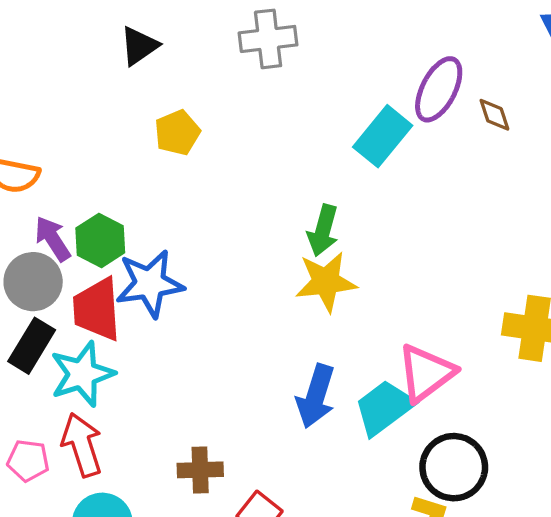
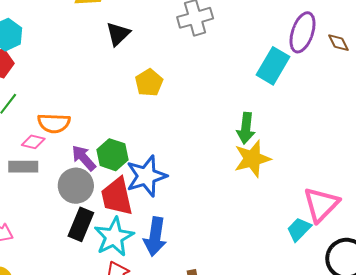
blue arrow: (316, 396) -> (155, 237), moved
cyan trapezoid: (384, 408) -> (299, 229), size x0.7

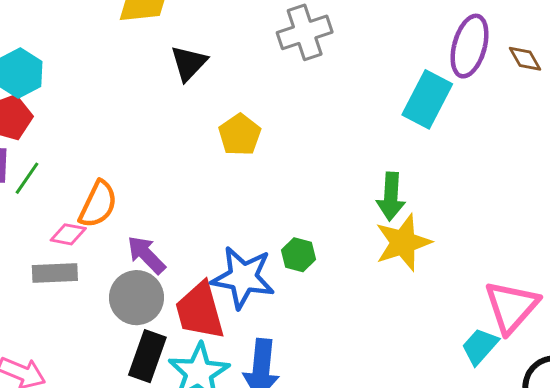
orange semicircle: (54, 123) -> (98, 204), turned -64
green hexagon: (113, 155) -> (299, 255), moved, size x0.7
blue star: (146, 176) -> (243, 277), turned 30

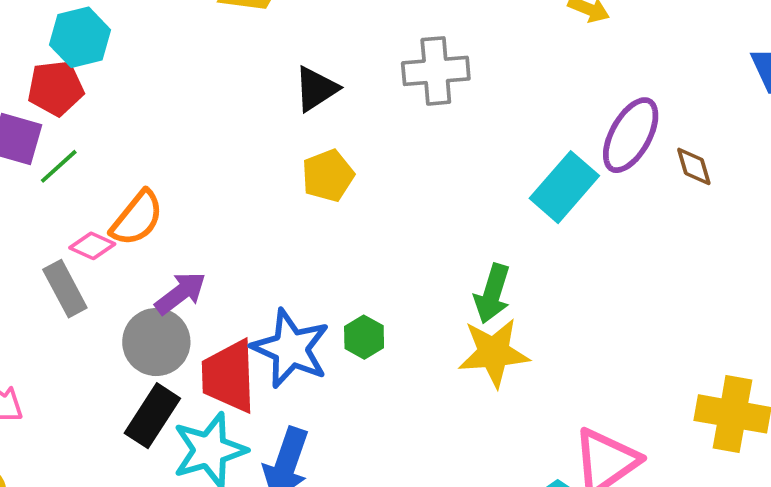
black triangle: (189, 63) -> (316, 89), moved
purple arrow: (146, 255) -> (180, 293), turned 84
gray rectangle: (55, 273) -> (65, 289), turned 51

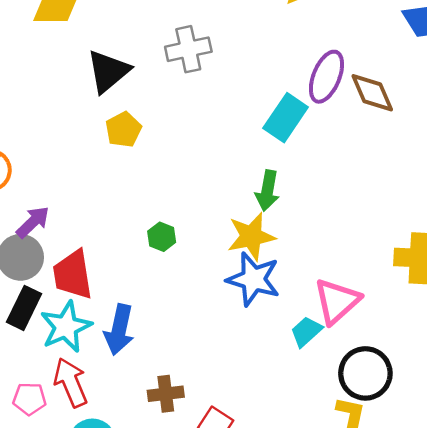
black triangle: (316, 89) -> (108, 71), size x1.4
brown diamond: (694, 166) -> (372, 93), size x1.6
green arrow: (492, 294) -> (267, 191), moved
blue star: (291, 348) -> (253, 279), moved

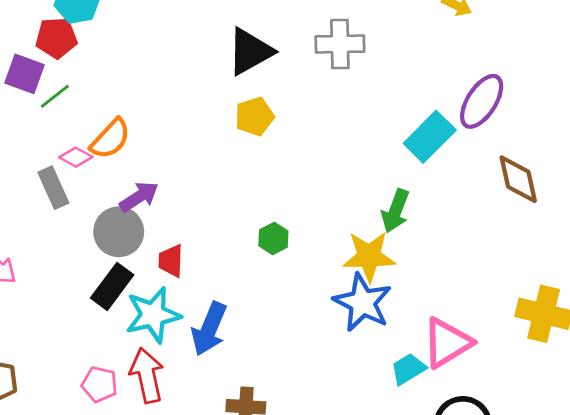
brown diamond: (372, 93) -> (518, 179), moved
red trapezoid: (73, 275) -> (171, 261), size x0.6

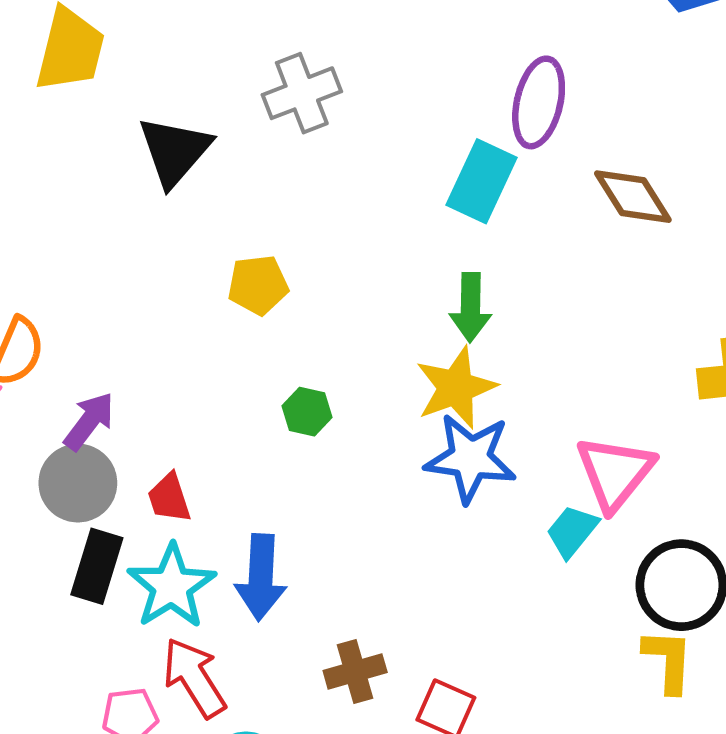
yellow pentagon: (254, 116) -> (258, 285), moved, turned 30

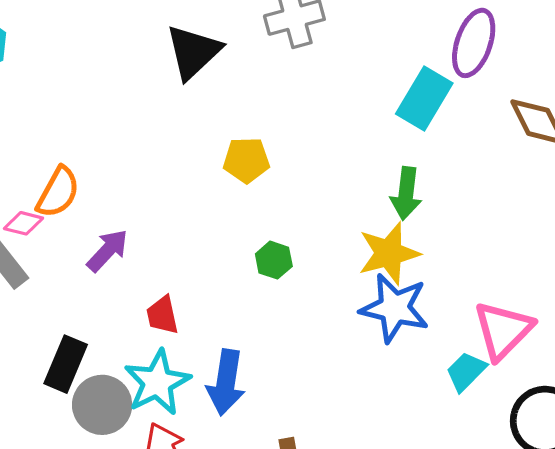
gray circle: (78, 483) -> (102, 405), moved
black rectangle: (97, 566) -> (66, 364), moved

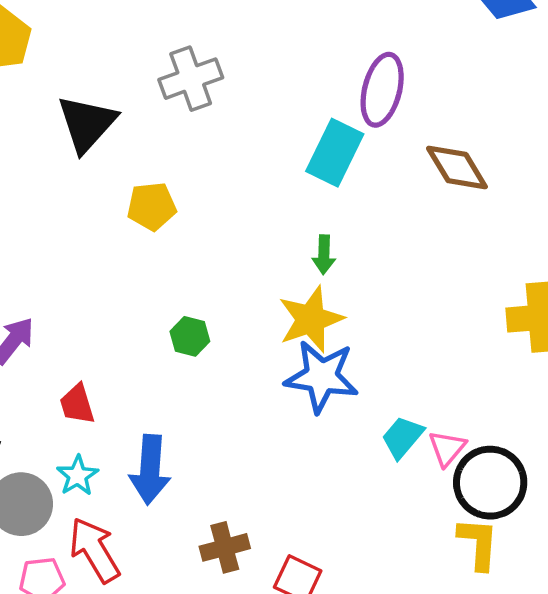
yellow pentagon: (246, 160) -> (152, 206), moved
green arrow: (406, 193) -> (324, 255), size x0.7
pink triangle: (503, 330) -> (447, 448), moved, size x0.6
cyan star: (157, 382) -> (78, 476), size x0.6

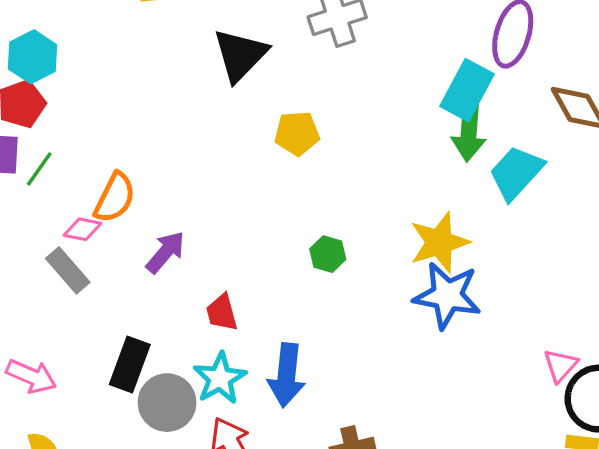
green arrow: (324, 255) -> (469, 133), moved, size x1.6
cyan trapezoid: (403, 437) -> (516, 173), moved, size x1.4
cyan star: (78, 476) -> (220, 378), size x1.4

